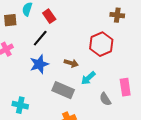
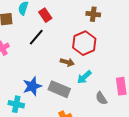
brown cross: (117, 15) -> (93, 14), moved
red hexagon: (101, 44) -> (84, 43), moved
blue star: (39, 64) -> (32, 86), moved

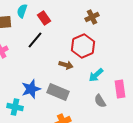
brown cross: (93, 14) -> (92, 17), turned -32
cyan arrow: (84, 77) -> (96, 75), moved

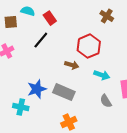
cyan semicircle: (22, 11) -> (28, 11), turned 88
brown cross: (92, 17) -> (107, 16), moved, turned -32
cyan arrow: (96, 75) -> (102, 75), turned -119

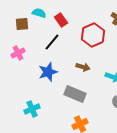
red hexagon: (89, 46) -> (93, 35), moved
blue star: (37, 89) -> (48, 72), moved
cyan cross: (21, 107) -> (32, 109), turned -35

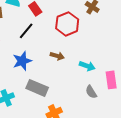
gray rectangle: (75, 94) -> (37, 88), moved

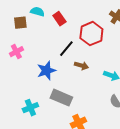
black line: (26, 31) -> (66, 49), moved

